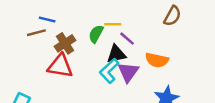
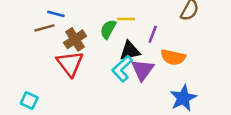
purple line: (127, 39) -> (153, 34), moved, turned 70
red triangle: (60, 66) -> (70, 64), turned 44

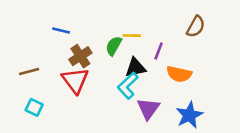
brown line: (44, 28) -> (29, 72), moved
purple triangle: (143, 70) -> (148, 109), moved
cyan square: (29, 101) -> (34, 107), moved

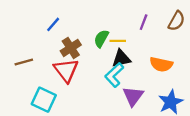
blue line: (61, 30) -> (53, 24), turned -63
yellow line: (132, 36) -> (118, 41), moved
purple line: (159, 51) -> (144, 22), moved
cyan square: (34, 107) -> (44, 100), moved, size x1.5

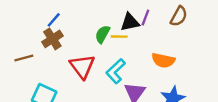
brown cross: (71, 48) -> (52, 39), moved
black triangle: (121, 59) -> (130, 22), moved
red triangle: (66, 70) -> (82, 66), moved

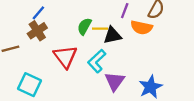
black triangle: (130, 22) -> (112, 35), moved
orange semicircle: (163, 60) -> (142, 27), moved

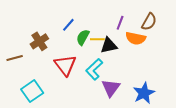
blue line: (38, 13) -> (68, 25), moved
cyan square: (29, 85) -> (32, 91), turned 30

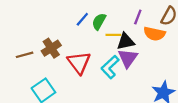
green semicircle: (83, 37) -> (99, 22), moved
brown cross: (39, 41) -> (51, 48), moved
purple triangle: (111, 88) -> (128, 58), moved

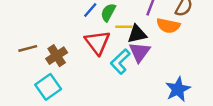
brown cross: (51, 48) -> (57, 56), moved
red triangle: (79, 63) -> (97, 42), moved

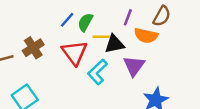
purple triangle: (139, 52) -> (134, 66), moved
brown cross: (57, 56) -> (33, 48), moved

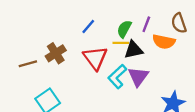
brown semicircle: (162, 16) -> (179, 23), turned 132
green semicircle: (85, 22) -> (124, 29), moved
purple triangle: (134, 66) -> (138, 77), moved

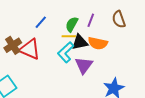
orange semicircle: (164, 42) -> (98, 43), moved
red triangle: (95, 58) -> (30, 49), moved, turned -30
cyan L-shape: (117, 77) -> (66, 52), moved

